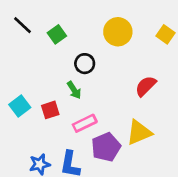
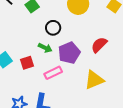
green arrow: (74, 90) -> (45, 48), turned -32
purple pentagon: (106, 147) -> (69, 53), moved

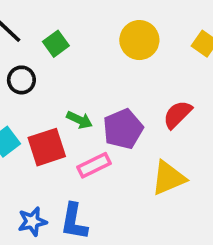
black circle: (53, 28) -> (21, 80), moved
red square: (27, 63) -> (47, 147), size x1.5

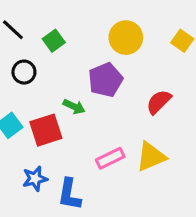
purple pentagon: (123, 129) -> (105, 80), moved
pink rectangle: (94, 165) -> (110, 158), moved
blue star: (32, 221) -> (35, 179), moved

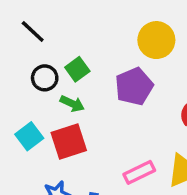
green square: (54, 41) -> (77, 69), moved
green arrow: (74, 107) -> (72, 104), moved

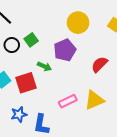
green arrow: (72, 104) -> (44, 66), moved

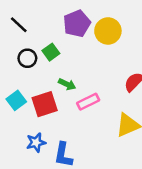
purple pentagon: (65, 50) -> (77, 24), moved
pink rectangle: (68, 101) -> (88, 102), moved

